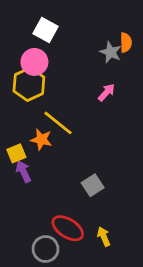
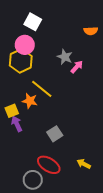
orange semicircle: (126, 43) -> (91, 31), turned 88
gray star: (111, 52) -> (65, 57), moved
gray square: (93, 185) -> (55, 134), moved
yellow arrow: (104, 237) -> (84, 164), moved, turned -40

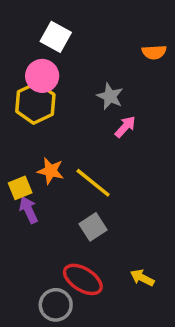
pink arrow: (77, 67) -> (125, 127), moved
yellow line: (42, 89) -> (93, 183), moved

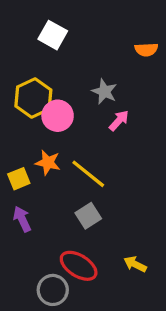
pink circle: (42, 76) -> (58, 116), moved
purple arrow: (29, 210) -> (22, 219), moved

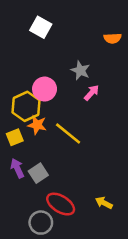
yellow hexagon: (33, 98) -> (26, 106), moved
gray square: (88, 216) -> (38, 173), moved

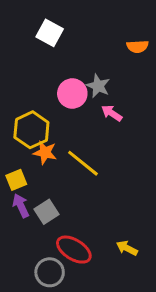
pink circle: (45, 89) -> (72, 93), moved
pink arrow: (92, 93) -> (112, 113), turned -98
yellow square: (15, 137) -> (16, 180), moved

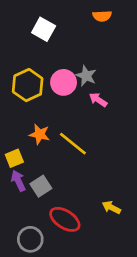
orange semicircle: (137, 47) -> (102, 16), moved
yellow hexagon: (31, 130) -> (28, 85), moved
yellow arrow: (127, 248) -> (111, 207), moved
gray circle: (50, 272) -> (30, 239), moved

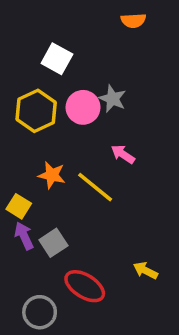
white square: (44, 29) -> (57, 59), moved
pink arrow: (98, 100) -> (123, 154), moved
yellow square: (14, 158) -> (19, 206), turned -36

